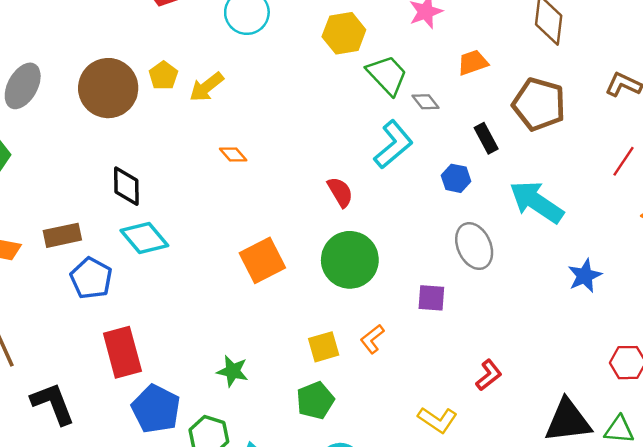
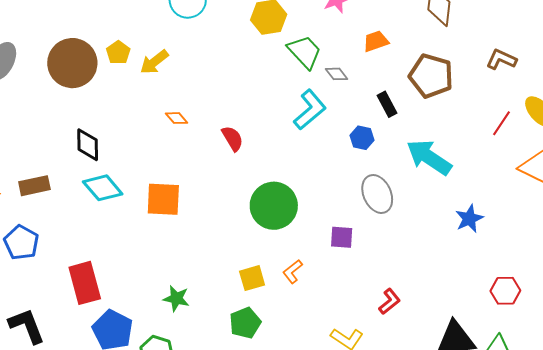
red semicircle: (340, 192) -> (232, 138), moved
orange square: (262, 260) -> (163, 199), moved, turned 30
blue pentagon: (91, 278) -> (21, 243), moved

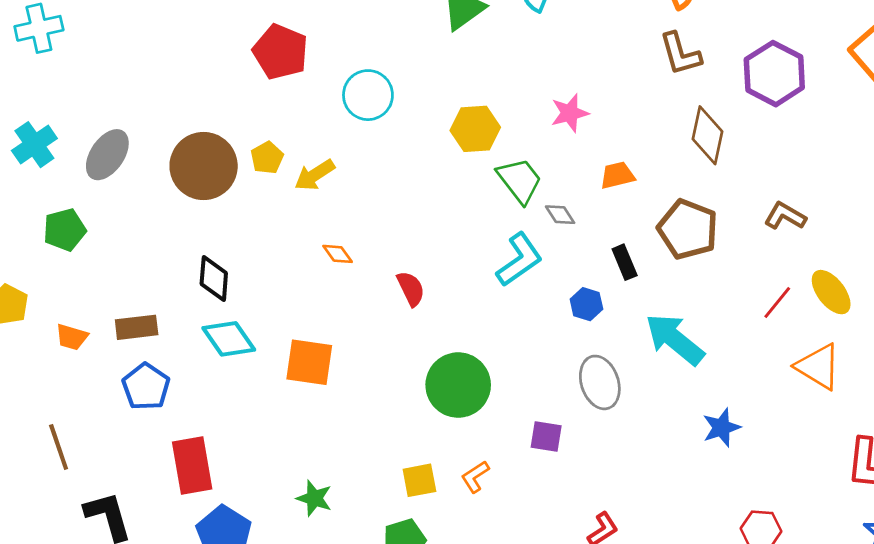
blue pentagon: (21, 243) -> (146, 387), moved

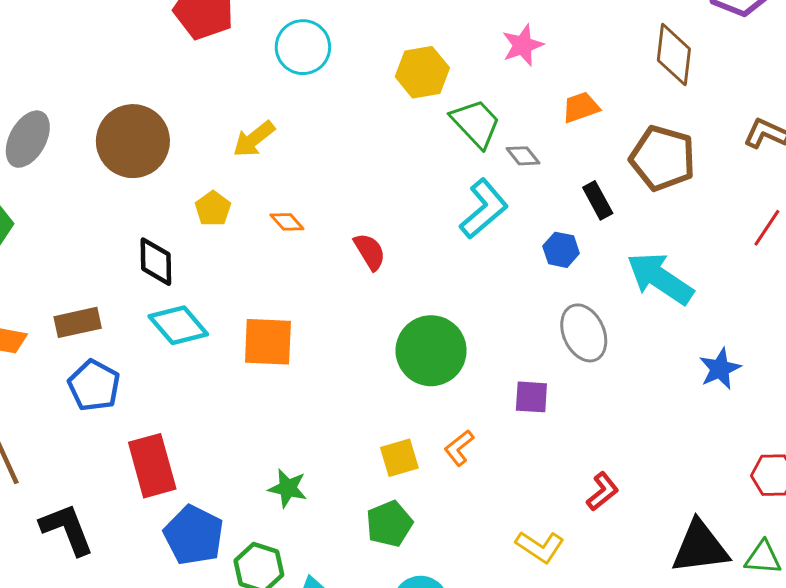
yellow pentagon: (267, 158) -> (213, 209), moved

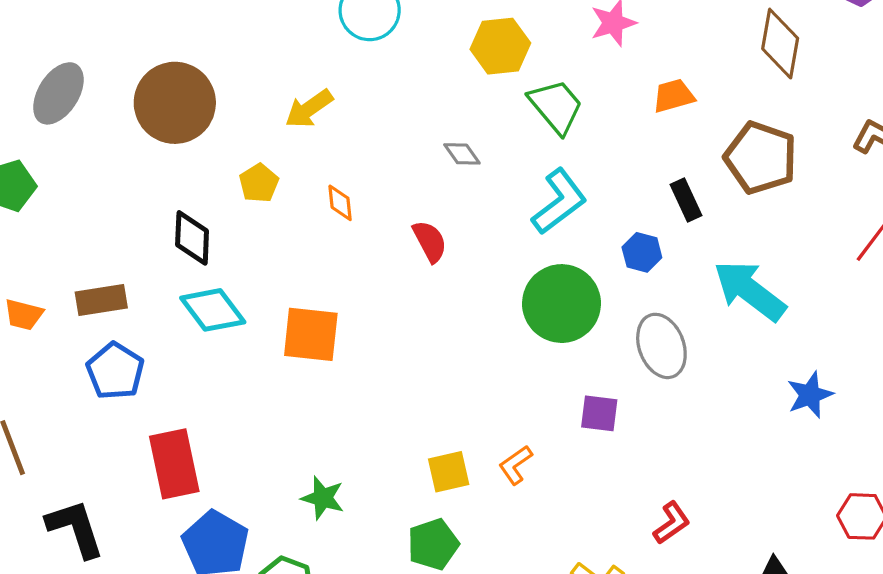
gray diamond: (523, 156) -> (462, 154), moved
orange diamond: (287, 222) -> (340, 203), turned 32
green circle: (431, 351) -> (561, 304), moved

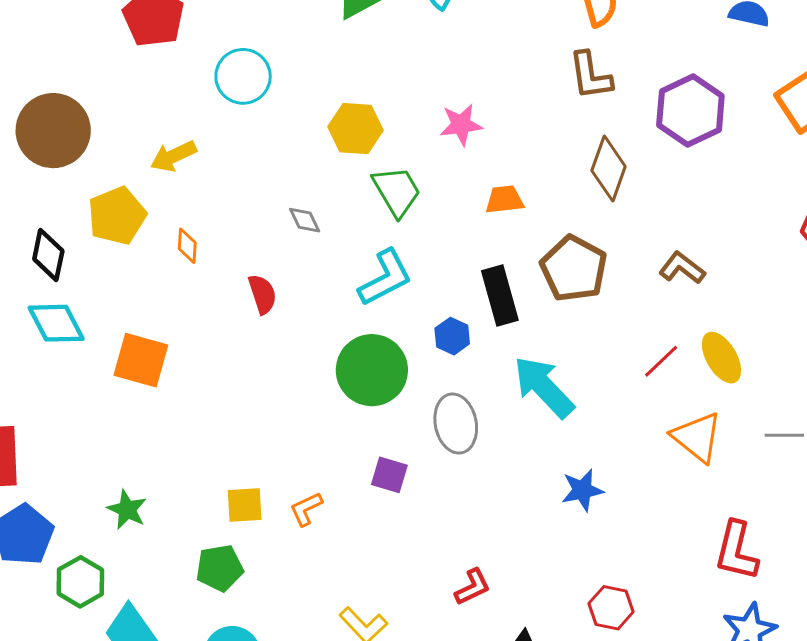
yellow pentagon: (259, 183) -> (117, 216), size x1.6
black rectangle: (686, 200) -> (500, 295), size x1.5
red L-shape: (672, 523) -> (472, 587), moved

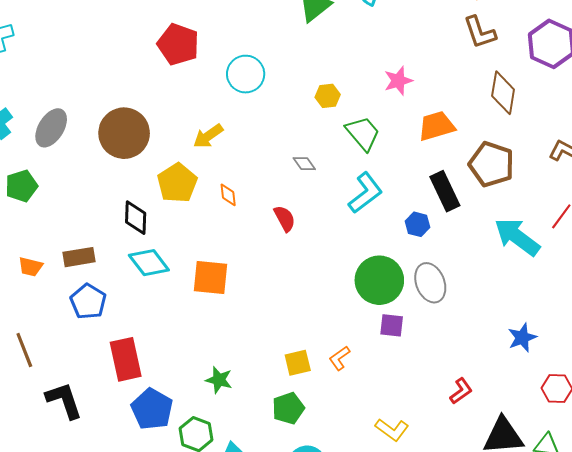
yellow hexagon: (355, 129) -> (328, 96), size x0.7
orange trapezoid: (504, 200) -> (436, 126), size x1.4
green circle: (372, 370) -> (379, 280), moved
cyan arrow: (544, 387) -> (517, 237), moved
blue star: (582, 490) -> (522, 338), moved

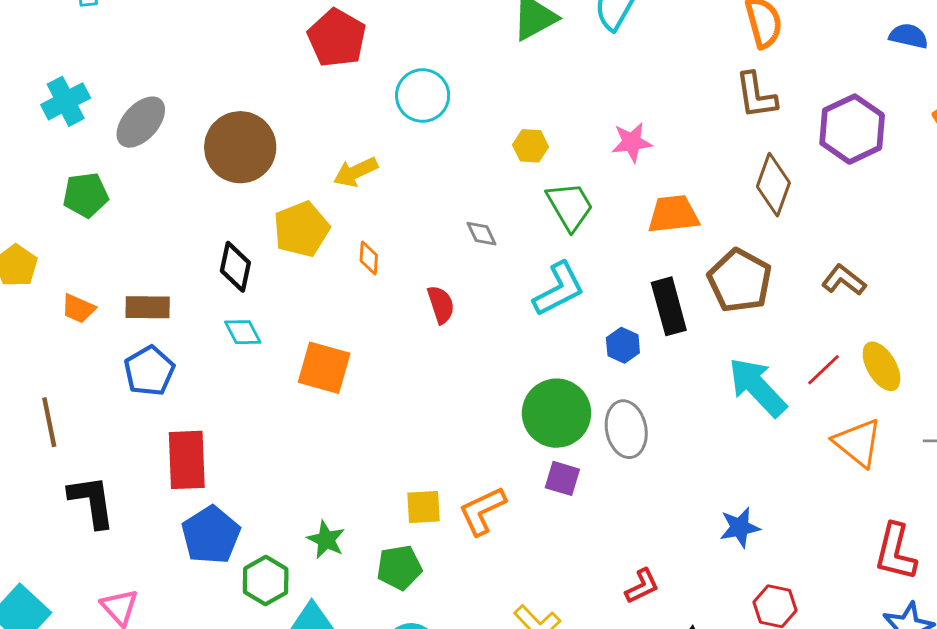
cyan diamond: (149, 263) -> (243, 332), size x0.7
orange L-shape: (339, 358) -> (482, 511), size x1.5
green star: (219, 380) -> (326, 540), moved

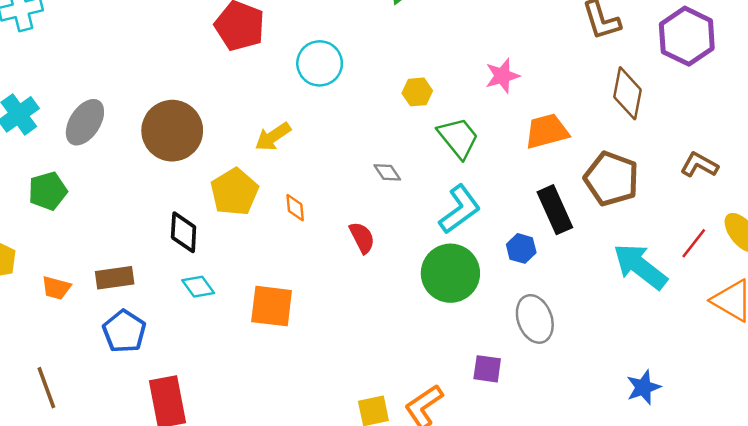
green circle: (557, 413) -> (450, 273), moved

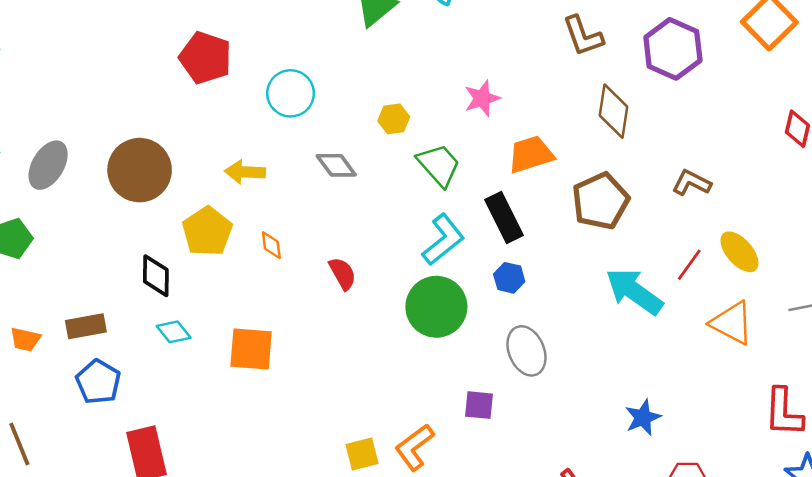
yellow arrow: (273, 137) -> (245, 172), turned 39
gray diamond: (387, 172) -> (336, 165), moved, size x1.4
brown pentagon: (611, 179) -> (600, 201), turned 30
black rectangle: (555, 210) -> (504, 218), moved

